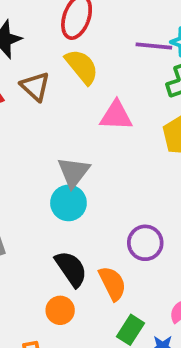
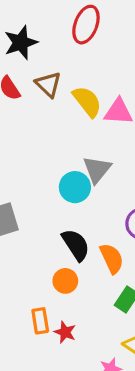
yellow semicircle: (82, 67) -> (87, 101), moved
gray triangle: (73, 172) -> (97, 169), moved

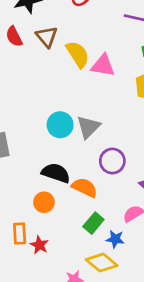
gray triangle: (97, 169) -> (88, 127), moved
black semicircle: (76, 245) -> (56, 173), turned -44
orange semicircle: (112, 258) -> (85, 187), turned -45

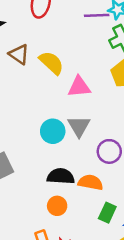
pink triangle: (103, 65) -> (79, 87), moved

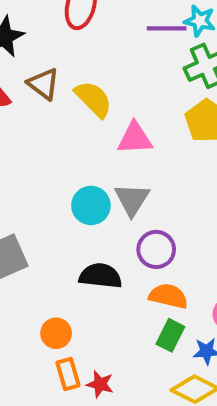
purple circle: (109, 151) -> (156, 249), moved
orange semicircle: (91, 182) -> (168, 296), moved
orange circle: (57, 206) -> (56, 333), moved

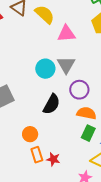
black semicircle: (100, 276) -> (52, 104), turned 115

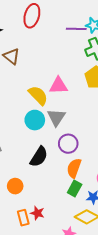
yellow semicircle: (45, 14) -> (38, 95), moved
orange semicircle: (86, 113) -> (74, 168), turned -84
orange rectangle: (37, 155) -> (23, 218), moved

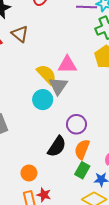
gray triangle: (56, 117) -> (58, 86), moved
black semicircle: (39, 157) -> (57, 146), moved
orange circle: (15, 186) -> (29, 173), moved

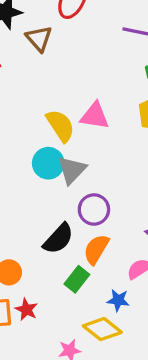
brown triangle: (20, 34) -> (39, 39), moved
gray triangle: (58, 86) -> (72, 170), moved
green rectangle: (82, 170) -> (77, 279), moved

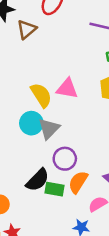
brown triangle: (39, 39) -> (27, 29), turned 30
orange semicircle: (96, 249) -> (78, 182), moved
green rectangle: (77, 279) -> (55, 189), moved, turned 60

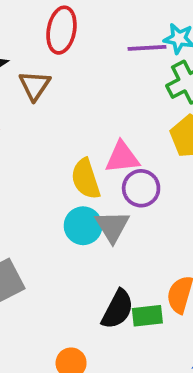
yellow semicircle: (41, 95) -> (86, 179), turned -150
purple circle: (65, 159) -> (141, 188), moved

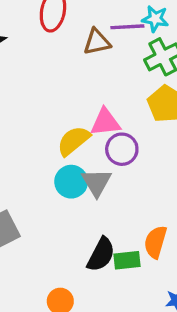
brown triangle: (35, 85) -> (97, 42), moved, turned 44
yellow semicircle: (86, 179) -> (74, 141), turned 69

